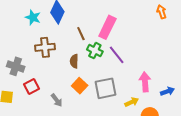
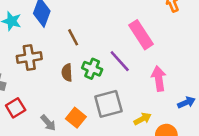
pink rectangle: (107, 27) -> (141, 35), moved, turned -55
green cross: (95, 51) -> (92, 69), moved
pink arrow: (145, 82) -> (159, 79), moved
orange square: (80, 86) -> (76, 118), moved

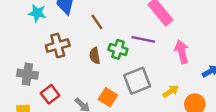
purple line: (120, 61) -> (143, 39), turned -30

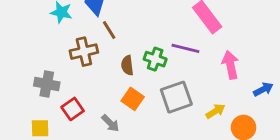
brown line: (97, 22) -> (109, 30), moved
orange square: (108, 97) -> (133, 99), moved

